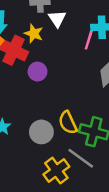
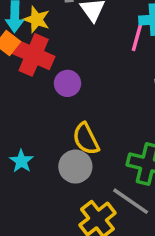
yellow star: (34, 34) -> (37, 19), moved
yellow semicircle: (68, 123) -> (86, 139), moved

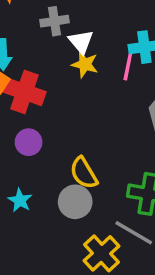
yellow star: (37, 19) -> (85, 64), moved
purple circle: (68, 83) -> (29, 142), moved

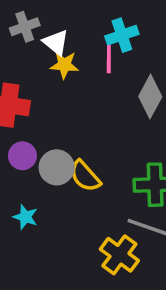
gray circle: (75, 202) -> (57, 167), moved

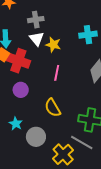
white triangle: (56, 42) -> (37, 39), moved
pink line: (109, 59) -> (57, 73), moved
gray circle: (57, 167) -> (36, 137), moved

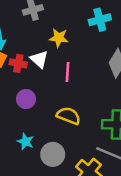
white triangle: (37, 39) -> (39, 59), moved
red cross: (18, 61) -> (18, 63), size x0.6
yellow semicircle: (53, 108) -> (68, 116), turned 150

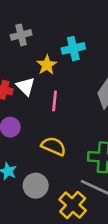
cyan cross: (100, 20) -> (73, 48), moved
yellow star: (59, 38) -> (47, 65), turned 30

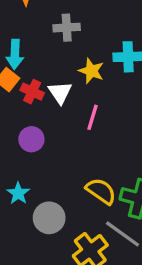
yellow star: (47, 65) -> (91, 71), turned -30
yellow semicircle: (54, 146) -> (101, 191), moved

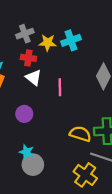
yellow star: (91, 71) -> (48, 43), moved
red cross: (32, 92) -> (28, 58), moved
gray circle: (49, 218) -> (33, 165), moved

